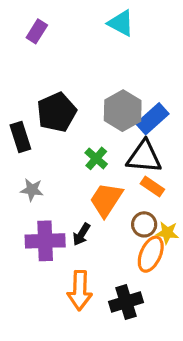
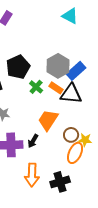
cyan triangle: (121, 23) -> (70, 16), moved
green cross: (96, 158) -> (36, 87), moved
orange rectangle: (152, 186) -> (56, 88), moved

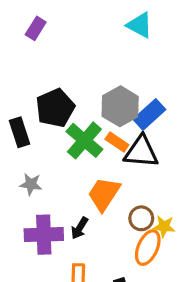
green cross: (36, 87) -> (84, 140), size x1.6

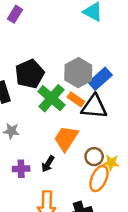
purple cross: (44, 235) -> (21, 169), size x0.6

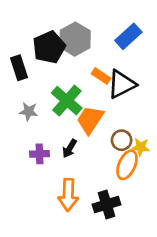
gray hexagon: (78, 73) -> (75, 39), moved
blue rectangle: (100, 79) -> (128, 36), moved
green cross: (52, 98) -> (67, 101), moved
black triangle: (94, 107) -> (122, 84), turned -32

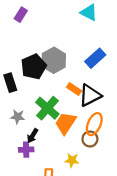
yellow star: (141, 147) -> (72, 160), moved
black arrow: (70, 148) -> (33, 136), moved
orange ellipse: (127, 165) -> (94, 124), moved

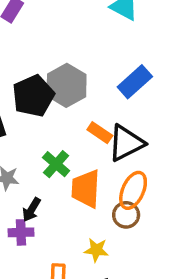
green cross: (47, 108) -> (56, 164), size x0.7
orange trapezoid: (65, 123) -> (86, 189), turned -30

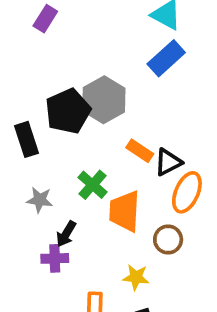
blue rectangle: (135, 82) -> (166, 58), moved
black triangle: (126, 143) -> (168, 162), size x0.7
orange ellipse: (133, 190) -> (187, 192), moved

